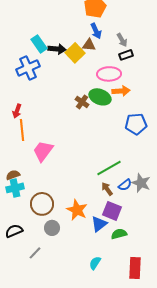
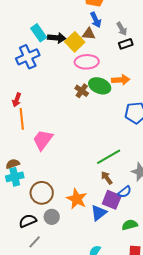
pink ellipse: (109, 74) -> (87, 62), moved
blue semicircle: (125, 185) -> (125, 192), moved
black semicircle: (14, 231) -> (28, 221), moved
green semicircle: (119, 234) -> (130, 225), moved

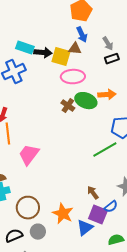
cyan rectangle: (39, 33) -> (25, 48), turned -36
yellow square: (75, 42) -> (61, 57), turned -30
green line: (109, 157) -> (105, 150), moved

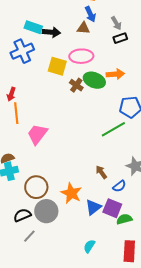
yellow square: (61, 57) -> (57, 66), moved
purple square: (98, 215) -> (112, 208), moved
gray circle: (38, 232) -> (46, 211), size x1.5

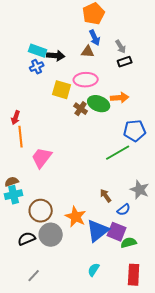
blue cross: (22, 51) -> (37, 67), moved, size x0.6
blue triangle: (93, 207) -> (98, 231), size x1.4
gray line: (29, 236) -> (34, 276), moved

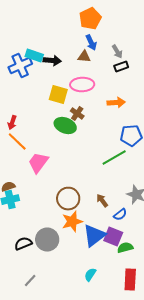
blue cross: (37, 67) -> (20, 66), moved, size x1.6
green ellipse: (99, 104) -> (65, 126), moved
orange line: (21, 137) -> (17, 142), turned -40
brown circle: (41, 211) -> (68, 199), moved
orange star: (76, 217) -> (72, 222), turned 30

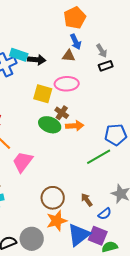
orange arrow: (116, 103) -> (75, 126), moved

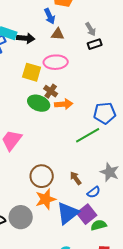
blue arrow: (76, 42) -> (50, 16), moved
purple square: (98, 236) -> (87, 214), turned 30

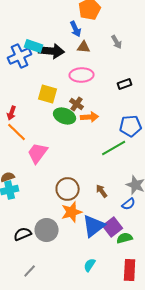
black arrow: (26, 38) -> (52, 51), size x1.4
black rectangle: (95, 44) -> (125, 84), moved
yellow square: (32, 72) -> (48, 94), moved
blue semicircle: (94, 192) -> (129, 204), moved

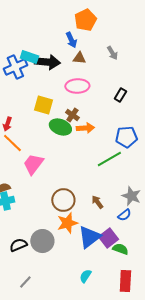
black rectangle: (125, 84) -> (120, 95), turned -40
green semicircle: (125, 238) -> (120, 249), turned 35

